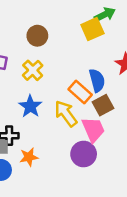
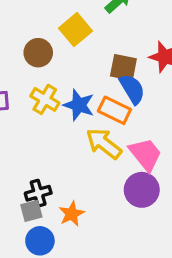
yellow square: (92, 29) -> (75, 30), moved
brown square: (103, 105) -> (123, 67), moved, turned -35
blue star: (30, 106) -> (79, 105), moved

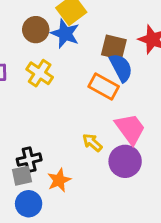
blue star: (79, 105) -> (65, 34), moved
yellow arrow: (104, 144) -> (92, 143), moved, size x0.6

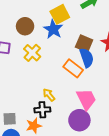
brown circle: (36, 30) -> (25, 26), moved
yellow arrow: (92, 143) -> (49, 95), moved
black cross: (29, 160) -> (42, 110), moved

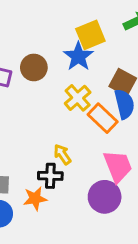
brown circle: (25, 26) -> (34, 67), moved
yellow cross: (32, 53) -> (78, 98), moved

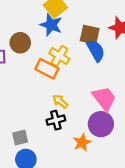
orange rectangle: (103, 118) -> (47, 69), moved
orange star: (35, 198) -> (82, 143), moved

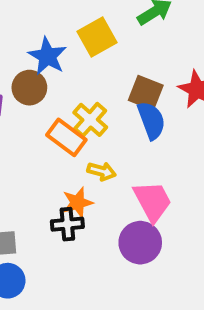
blue star: (51, 25) -> (47, 56), moved
yellow arrow: (60, 101) -> (102, 171), moved, turned 147
orange star: (82, 143) -> (78, 203), moved

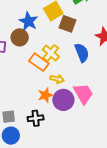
brown square: (146, 93) -> (67, 24), moved
black cross: (67, 224) -> (36, 118), moved
purple circle: (140, 243) -> (63, 100), moved

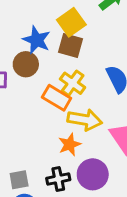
brown square: (67, 24) -> (71, 46), moved
yellow arrow: (57, 79) -> (85, 120), size x1.6
purple circle: (63, 100) -> (93, 174), moved

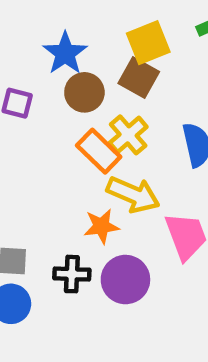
blue star: (37, 40) -> (65, 53), moved
brown circle: (26, 64) -> (84, 92), moved

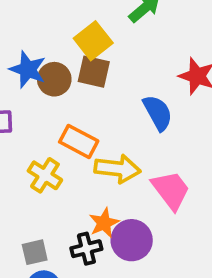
brown circle: (84, 92) -> (54, 79), moved
yellow cross: (128, 135) -> (45, 175), moved
orange star: (101, 226) -> (104, 223), moved

